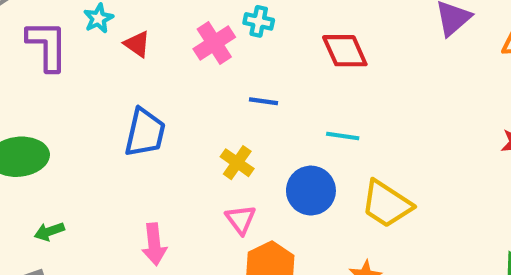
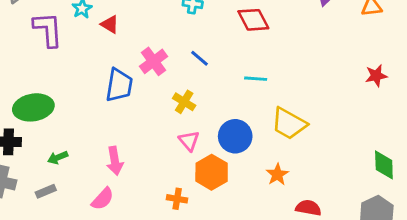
pink cross: (214, 43) -> (154, 61), moved
blue line: (263, 101) -> (200, 58), turned 36
blue circle: (311, 191) -> (235, 136), moved
pink arrow: (154, 244) -> (115, 161), moved

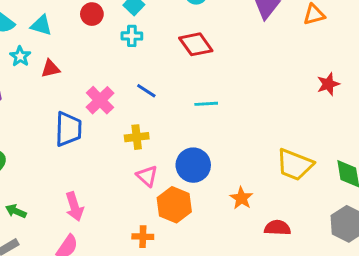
red triangle: (110, 24) -> (51, 69), turned -36
yellow cross: (184, 102) -> (137, 137), turned -30
yellow trapezoid: (289, 124) -> (295, 165), moved
green arrow: (58, 158) -> (16, 211), turned 54

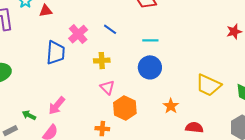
blue circle: (193, 165) -> (150, 67), moved
pink arrow: (74, 207) -> (57, 106), turned 54
green arrow: (16, 211) -> (29, 115), moved

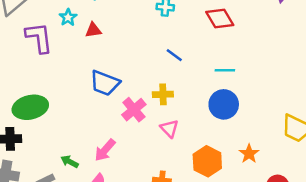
pink cross: (78, 34) -> (134, 110), moved
blue trapezoid: (56, 53) -> (105, 83), turned 105
orange hexagon: (125, 108) -> (207, 161), moved

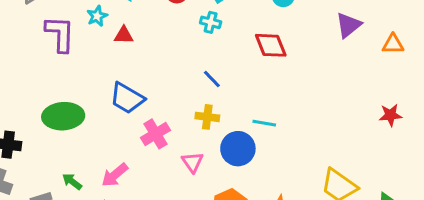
cyan line: (225, 70) -> (264, 123), moved
yellow cross: (163, 94) -> (207, 117), moved
blue circle: (224, 104) -> (238, 149), moved
green ellipse: (30, 107) -> (63, 116), moved

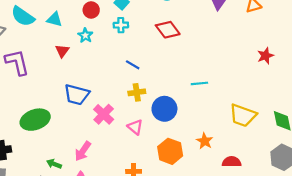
cyan star: (97, 16) -> (85, 35), moved
red triangle: (124, 35) -> (62, 51), turned -40
cyan line: (264, 123) -> (199, 83), moved

